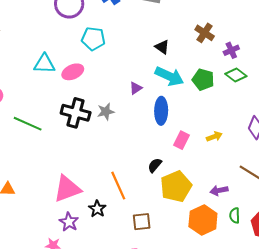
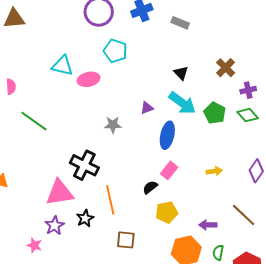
black cross: (76, 113) -> (84, 165), moved
pink rectangle: (181, 140) -> (169, 170), moved
yellow pentagon: (176, 186) -> (167, 212), size x0.7

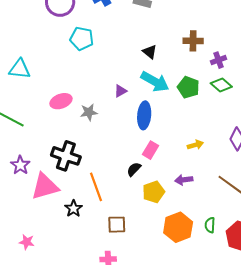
cyan triangle: (62, 66) -> (20, 69), moved
brown cross: (226, 68) -> (193, 41), turned -36
pink ellipse: (89, 79) -> (61, 101), moved
purple arrow: (208, 225) -> (184, 180), moved
purple star: (55, 226) -> (20, 165), moved

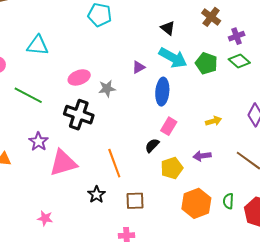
brown cross: (193, 41) -> (211, 17), turned 36
black cross: (66, 156) -> (79, 115), moved
black star: (74, 209) -> (97, 195), moved

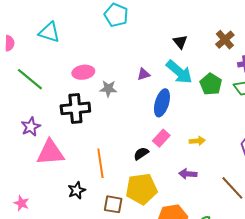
black cross: (79, 115) -> (75, 108), turned -36
yellow arrow: (214, 121) -> (197, 141), moved
yellow pentagon: (172, 168) -> (141, 189), moved, size x1.4

